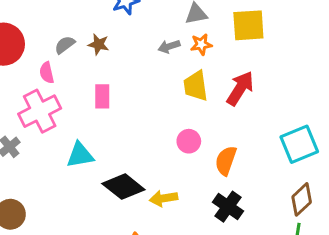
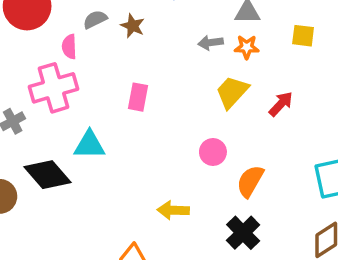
yellow square: (248, 25) -> (303, 36), size x0.6
yellow trapezoid: (196, 86) -> (232, 92), turned 40
red arrow: (240, 88) -> (281, 104), size x0.7
pink rectangle: (102, 96) -> (138, 97), moved
black diamond: (123, 187) -> (47, 175), moved

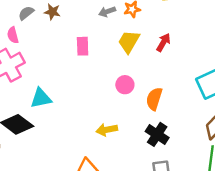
pink rectangle: (138, 97) -> (83, 46), moved

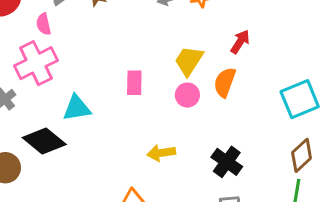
yellow trapezoid: (129, 42) -> (189, 61), moved
pink rectangle: (83, 46) -> (134, 83), moved
orange semicircle: (154, 99) -> (225, 82), moved

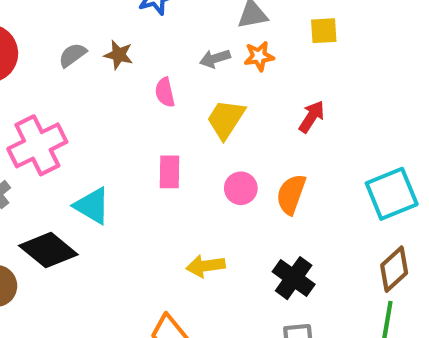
pink semicircle: (44, 24) -> (165, 92), moved
yellow trapezoid: (189, 61) -> (226, 119), moved
orange semicircle: (225, 82) -> (291, 194), moved
cyan triangle: (77, 108) -> (92, 206), turned 40

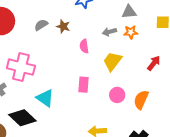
pink cross: (37, 145) -> (21, 67), turned 36

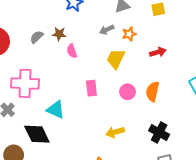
orange star: (131, 32) -> (129, 34), moved
pink semicircle: (84, 46) -> (72, 51), moved
red arrow: (154, 63) -> (158, 52), turned 49
black diamond: (22, 118) -> (37, 134), turned 32

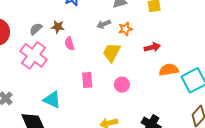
pink cross: (25, 83) -> (34, 55), moved, turned 32
orange semicircle: (153, 92) -> (169, 70), moved, turned 66

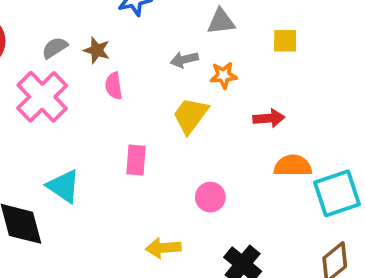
pink circle: (122, 85) -> (210, 197), moved

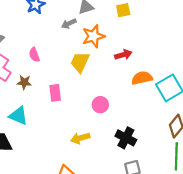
brown star: (97, 50) -> (24, 82), moved
gray arrow: (184, 59) -> (69, 24), moved
orange star: (224, 75) -> (93, 36), size x1.5

